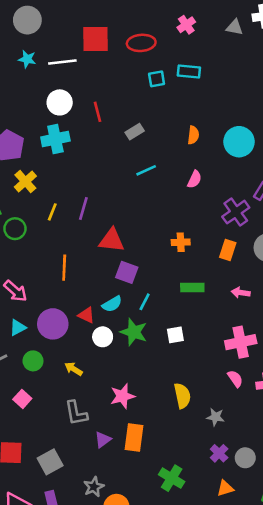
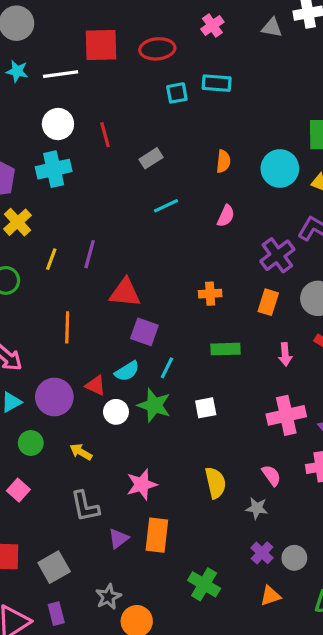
pink arrow: (241, 293) -> (285, 354), turned -102
pink semicircle: (235, 379) -> (271, 475), moved

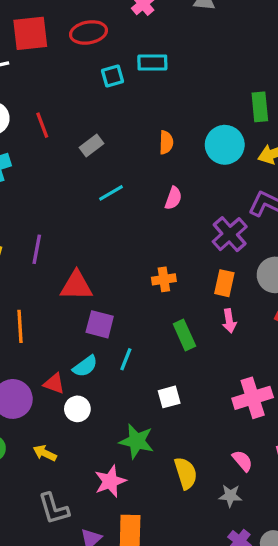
green rectangle: (225, 349) -> (184, 335), turned 72
pink arrow: (285, 354) -> (229, 321), moved
green star: (154, 405) -> (137, 441), moved

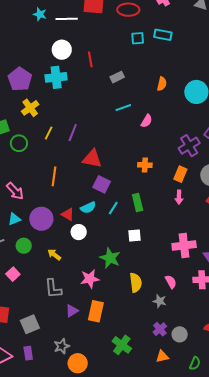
pink semicircle: (173, 198) -> (147, 121), moved
green rectangle: (184, 335) -> (138, 203), moved

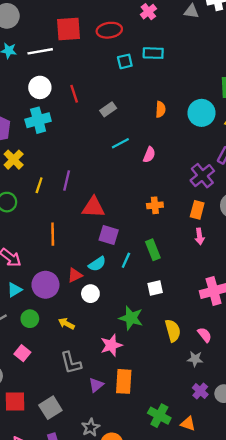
red triangle: (68, 214) -> (75, 275), turned -48
yellow semicircle: (136, 283) -> (173, 331), moved
orange triangle: (162, 356) -> (188, 424), moved, turned 40

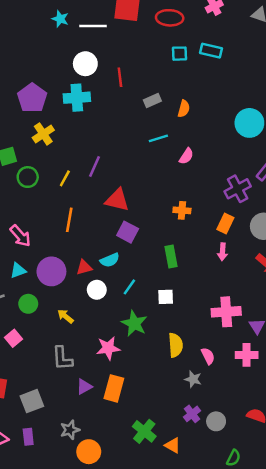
orange semicircle: (160, 109) -> (184, 109), moved
yellow line: (39, 185) -> (65, 178), moved
cyan line: (126, 260) -> (129, 287), moved

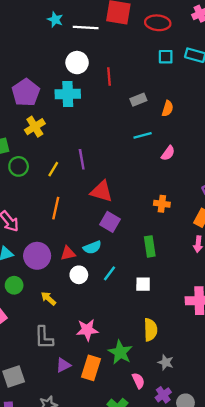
purple line: (95, 167) -> (82, 159), turned -36
green star: (134, 323) -> (120, 352), moved
pink semicircle: (208, 356) -> (138, 381), moved

